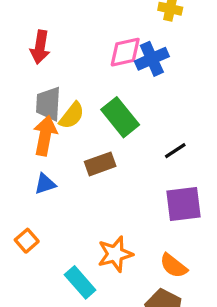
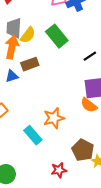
brown rectangle: (100, 164) -> (30, 64), moved
orange semicircle: (174, 266) -> (89, 105), moved

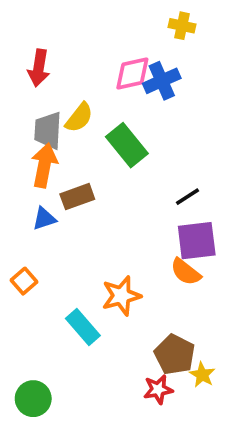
yellow semicircle: (28, 35) -> (79, 118), moved
black line: (90, 56) -> (187, 197), moved
red star: (59, 170) -> (158, 389), moved

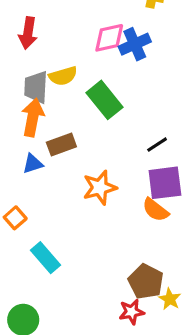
yellow semicircle: (79, 118) -> (63, 76), turned 36
orange star: (121, 296) -> (100, 188), moved
cyan rectangle: (83, 327) -> (45, 258), moved

